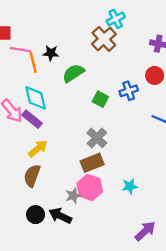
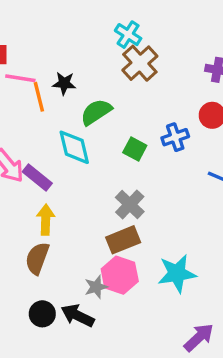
cyan cross: (116, 19) -> (128, 35), moved, turned -30
cyan diamond: (36, 98) -> (74, 147), moved
yellow arrow: (38, 149) -> (46, 220), turned -48
cyan star: (130, 186) -> (177, 273), size x1.6

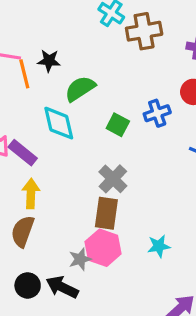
brown cross: (140, 63) -> (144, 31), moved, turned 32
brown rectangle: (123, 240) -> (106, 213), turned -60
cyan star: (177, 273) -> (159, 246), size x0.6

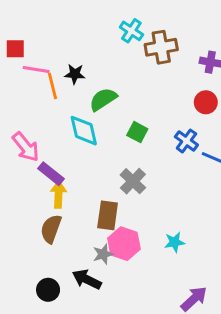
blue cross: (157, 113) -> (186, 141), moved, turned -35
purple rectangle: (23, 153) -> (51, 174), moved
brown rectangle: (106, 213) -> (108, 215), moved
black circle: (28, 285) -> (48, 290), moved

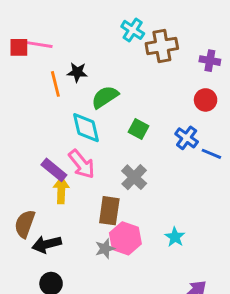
pink line: (36, 70) -> (39, 45), moved
pink arrow: (26, 147) -> (82, 164), moved
brown semicircle: (51, 229) -> (25, 224), moved
cyan star: (175, 242) -> (175, 237), turned -30
black arrow: (87, 279) -> (47, 244), moved, turned -40

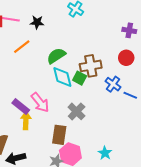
brown cross: (162, 46) -> (91, 66), moved
black star: (77, 72) -> (37, 22), moved
orange line: (55, 84) -> (22, 47), turned 66
cyan diamond: (86, 128) -> (62, 77), moved

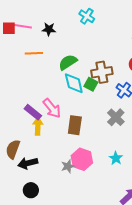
orange line: (22, 47) -> (34, 53), turned 36
gray cross: (77, 111) -> (116, 117), moved
brown rectangle: (59, 135) -> (75, 125), moved

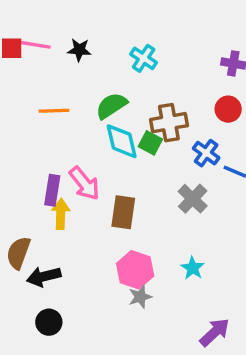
cyan cross: (87, 16) -> (144, 58), moved
orange line: (34, 53) -> (54, 111), moved
purple rectangle: (33, 112) -> (52, 190), turned 60
gray star: (68, 166) -> (140, 297), moved

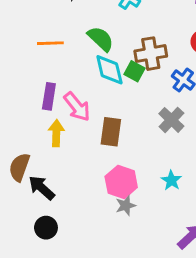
green semicircle: (111, 106) -> (101, 39), turned 76
purple rectangle: (52, 190) -> (49, 96), moved
black arrow: (44, 277) -> (42, 188), turned 56

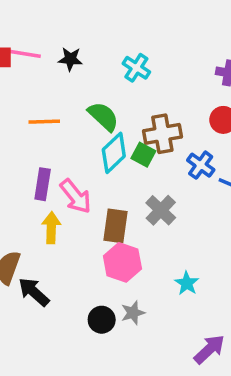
cyan diamond: (109, 70) -> (114, 153), turned 60
gray cross: (171, 120) -> (161, 210), moved
pink hexagon: (121, 182) -> (122, 262), moved
black circle: (46, 228) -> (102, 320), moved

